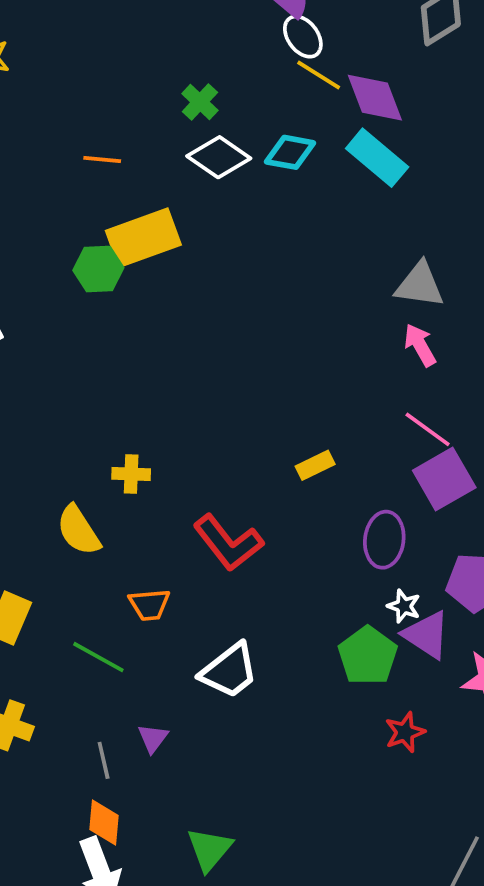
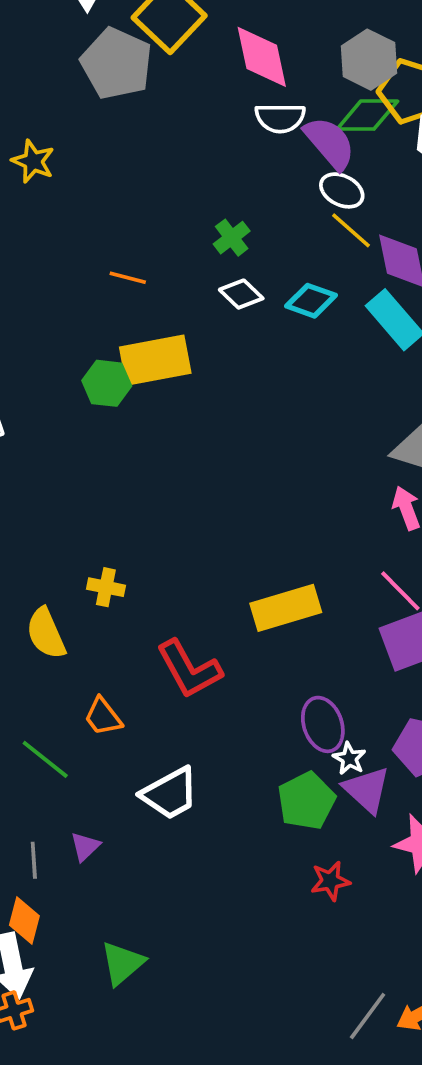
white ellipse: (303, 37) -> (342, 190), turned -36
white diamond: (219, 157) -> (241, 294), size x0.7
yellow rectangle: (315, 465) -> (286, 608), size x1.8
purple ellipse: (384, 540) -> (323, 724), moved, turned -36
orange trapezoid: (149, 605) -> (103, 717), turned 48

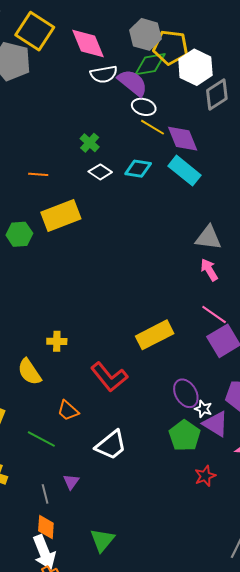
green hexagon: (107, 383) -> (19, 234), moved

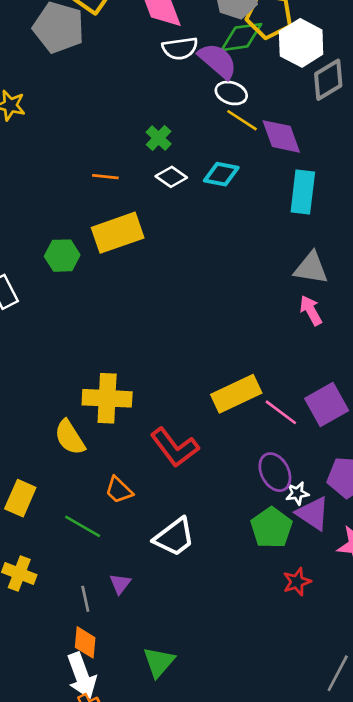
cyan rectangle: (184, 171) -> (303, 192), moved, turned 56
orange line: (38, 174) -> (105, 177), moved
pink line: (214, 315) -> (281, 412), moved
yellow cross: (57, 341) -> (107, 398), size x1.8
white star: (203, 409) -> (297, 493), turned -30

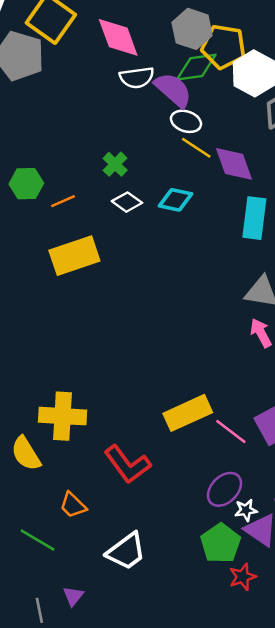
orange line: (105, 177) -> (63, 201), turned -30
green hexagon: (62, 256) -> (26, 184), moved
purple ellipse: (275, 472) -> (224, 489), turned 72
red star: (297, 582) -> (243, 577), moved

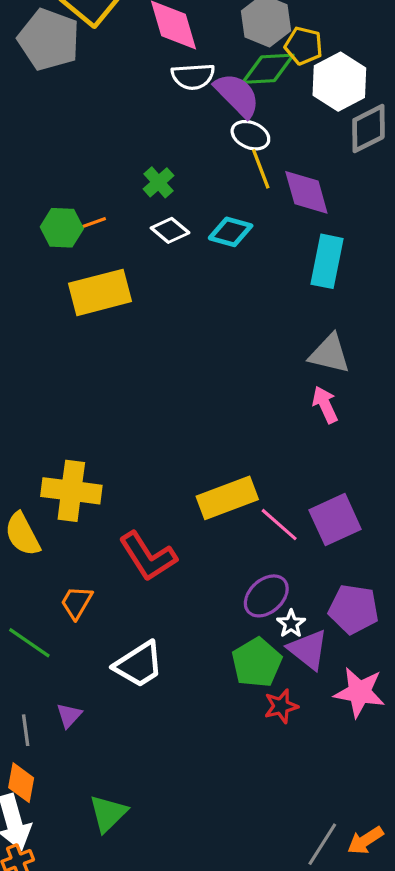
yellow pentagon: (224, 47) -> (304, 46), size x0.7
yellow line: (196, 148) -> (261, 169), turned 32
green hexagon: (26, 184) -> (62, 228), moved
orange trapezoid: (73, 505) -> (77, 602), turned 72
white star: (246, 510) -> (291, 624), turned -30

